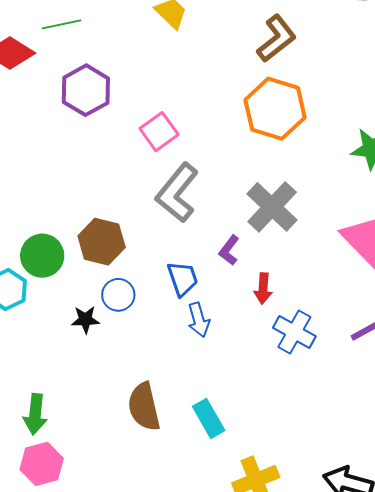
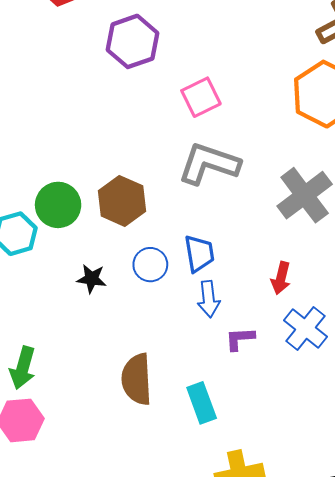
gray L-shape: (177, 193) -> (209, 164), turned 60
purple L-shape: (229, 250) -> (240, 339), moved, turned 40
blue circle: (118, 295) -> (150, 265), moved

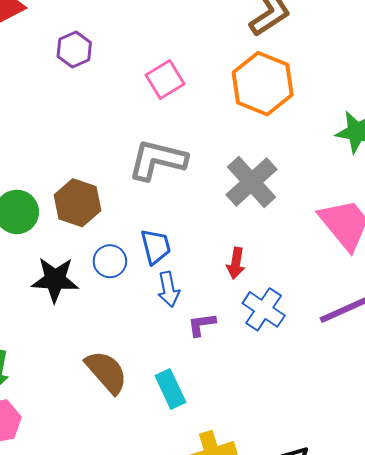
purple hexagon: (133, 41) -> (74, 50), size x0.7
pink square: (201, 97) -> (165, 80), moved
black star: (92, 279) -> (55, 280), size x1.6
brown semicircle: (137, 379) -> (106, 372), turned 147

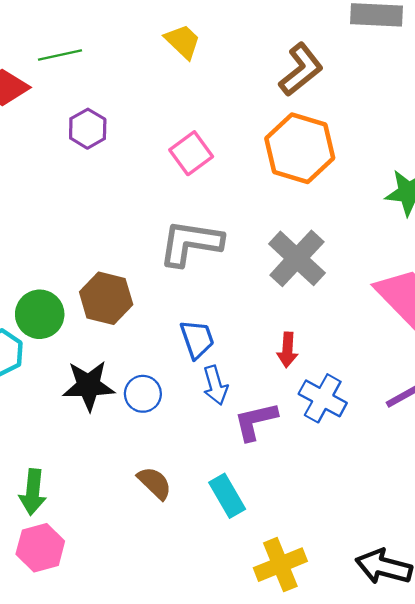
blue circle: (110, 261) -> (143, 394), moved
purple L-shape: (202, 325) -> (256, 421), size x1.4
brown semicircle: (106, 372) -> (155, 483), size x0.7

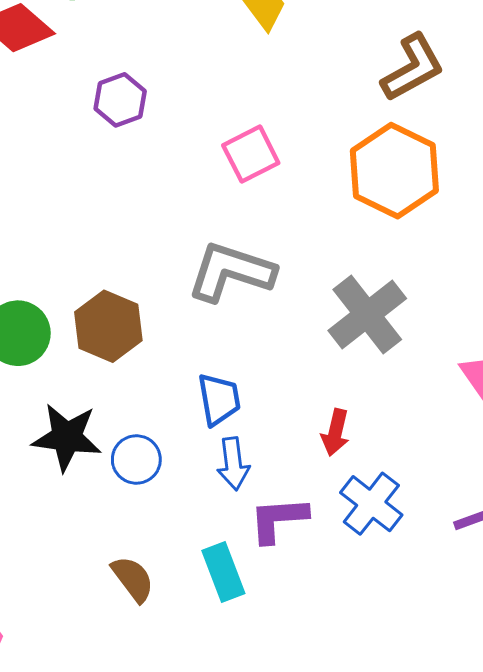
cyan rectangle: (227, 496) -> (223, 572), moved

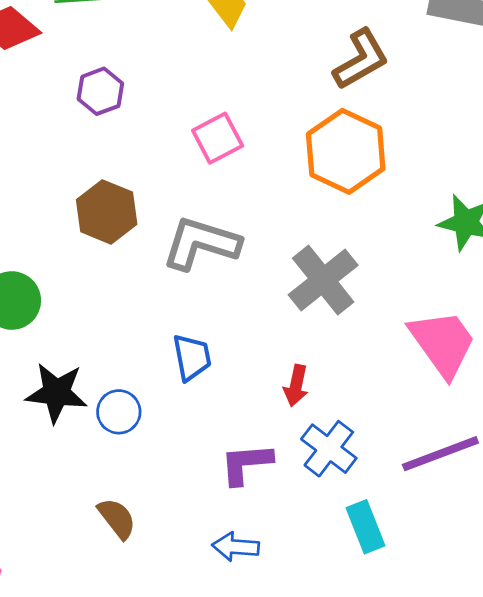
brown hexagon: (108, 326) -> (107, 212), moved
blue arrow: (233, 464) -> (236, 547), moved, turned 102
cyan rectangle: (223, 572) -> (366, 527), moved

